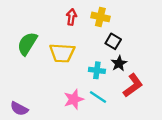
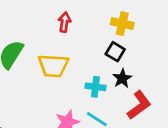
yellow cross: (100, 17) -> (122, 24), moved

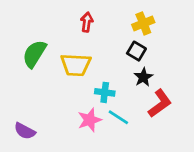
yellow cross: (122, 24) -> (143, 23), turned -35
cyan cross: (95, 87) -> (105, 92), moved

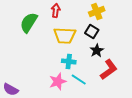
green semicircle: (34, 54) -> (29, 22), moved
yellow trapezoid: (76, 65) -> (65, 35), moved

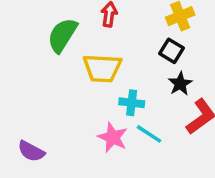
yellow trapezoid: (65, 35) -> (102, 68), moved
pink star: (58, 81) -> (113, 137), turned -30

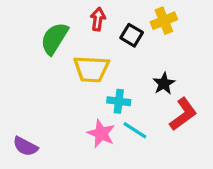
black square: (172, 51) -> (132, 35), moved

